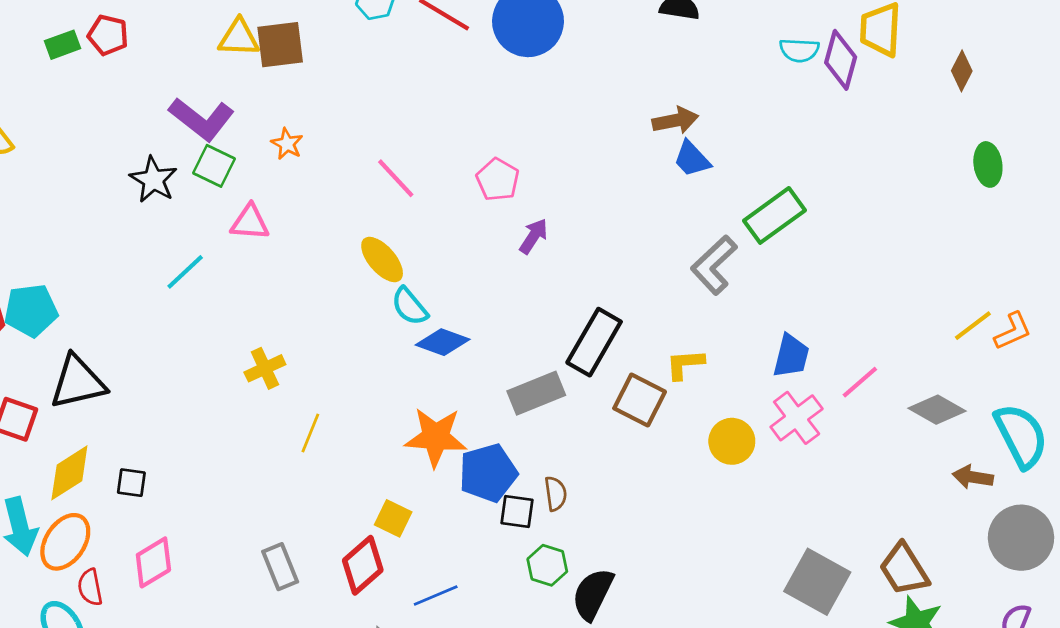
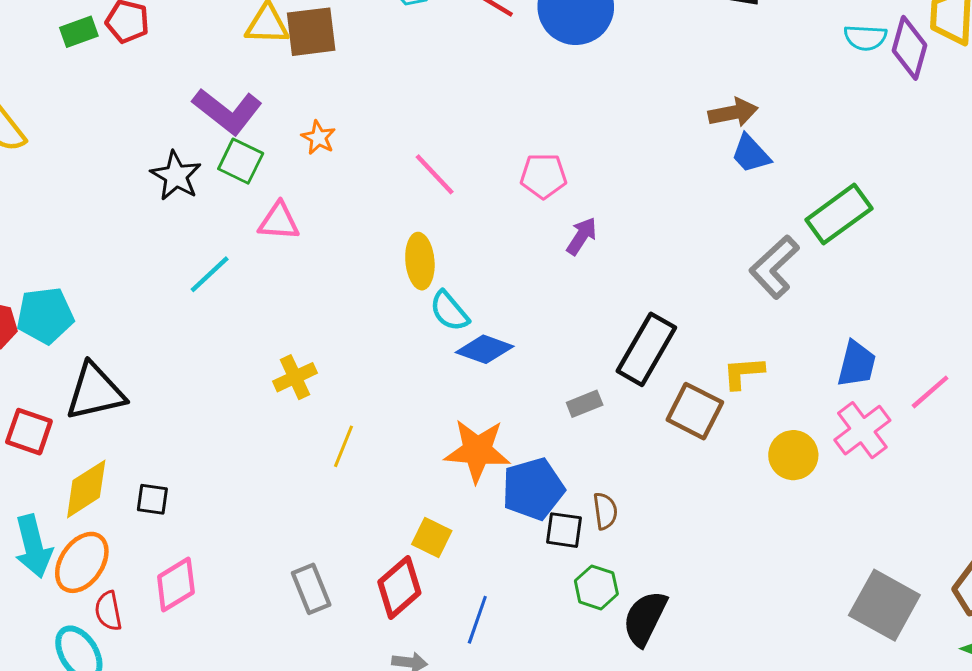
pink pentagon: (498, 180) -> (543, 176), turned -30
yellow ellipse: (382, 260) -> (420, 261), turned 36
gray rectangle: (536, 393) -> (585, 404), size x0.6
blue line: (436, 596) -> (477, 620), turned -48

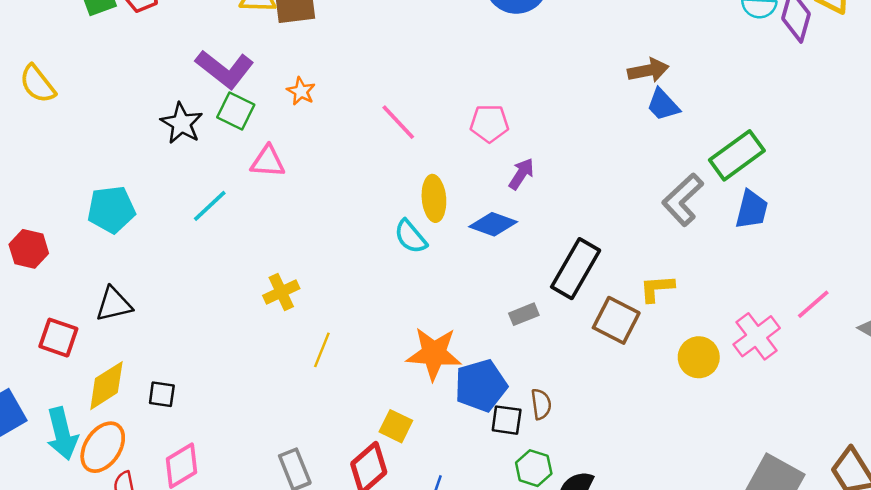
yellow ellipse: (420, 261) -> (434, 198), moved
cyan pentagon: (45, 315) -> (111, 209), moved
blue diamond: (485, 349) -> (493, 224), moved
blue trapezoid: (857, 364) -> (752, 209), moved
black triangle: (95, 392) -> (114, 304), size x0.7

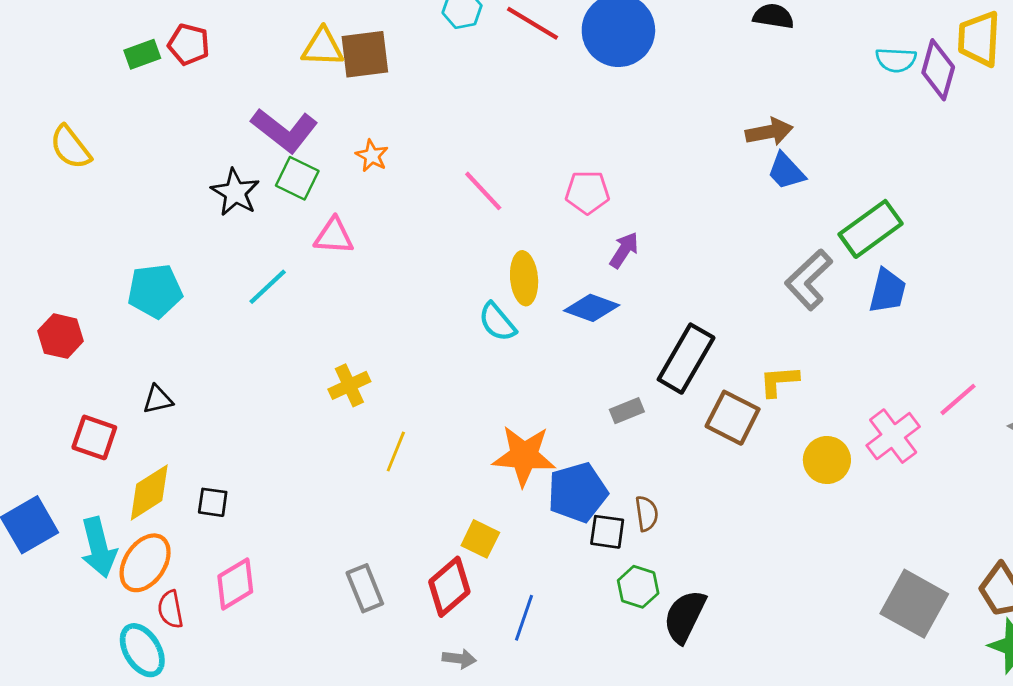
black triangle: (114, 304) -> (158, 399), size x0.7

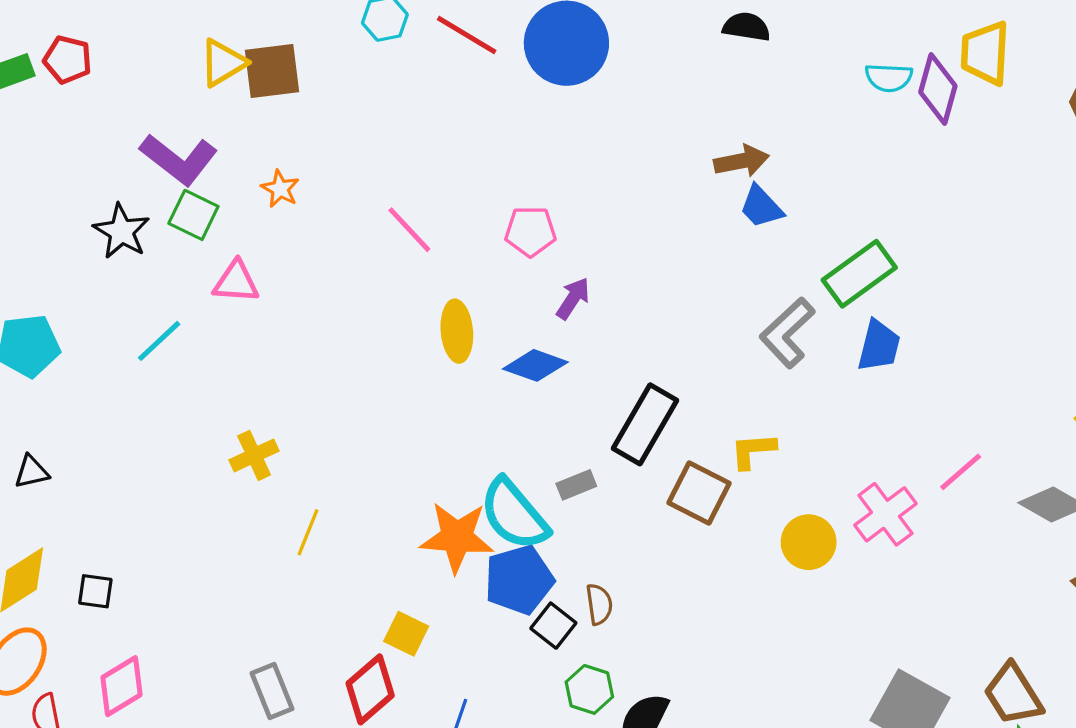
yellow triangle: (323, 47) -> (223, 63), turned -33
cyan semicircle: (497, 322) -> (514, 514), moved, size x1.6
black square: (607, 532) -> (553, 626), turned 30

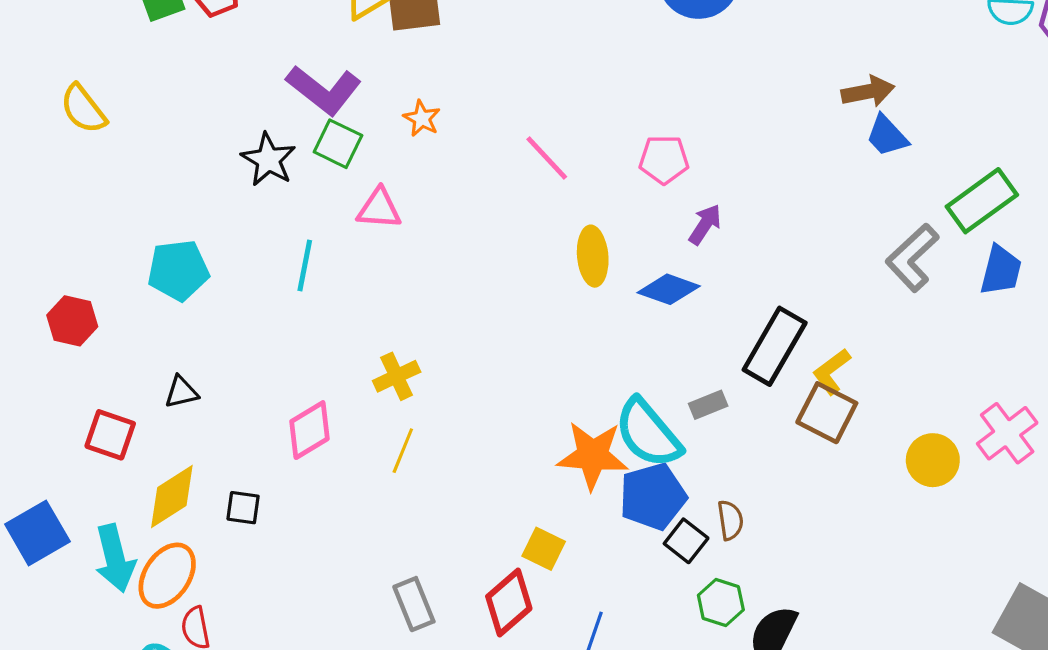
cyan line: (159, 341) -> (305, 266), turned -36
yellow L-shape: (753, 451) -> (832, 372), moved, turned -33
yellow line: (308, 532) -> (403, 451), moved
pink diamond: (121, 686) -> (310, 430), moved

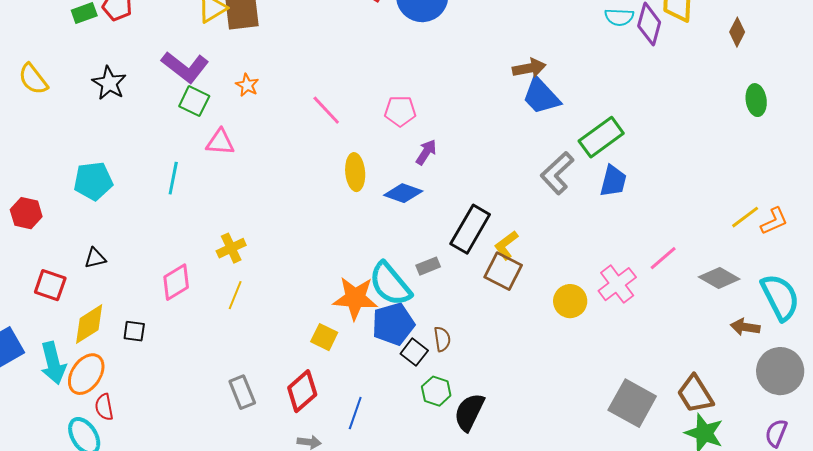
blue trapezoid: (887, 136) -> (541, 96), size x1.4
black star: (268, 160) -> (109, 83), moved
yellow square: (544, 549) -> (324, 337), moved

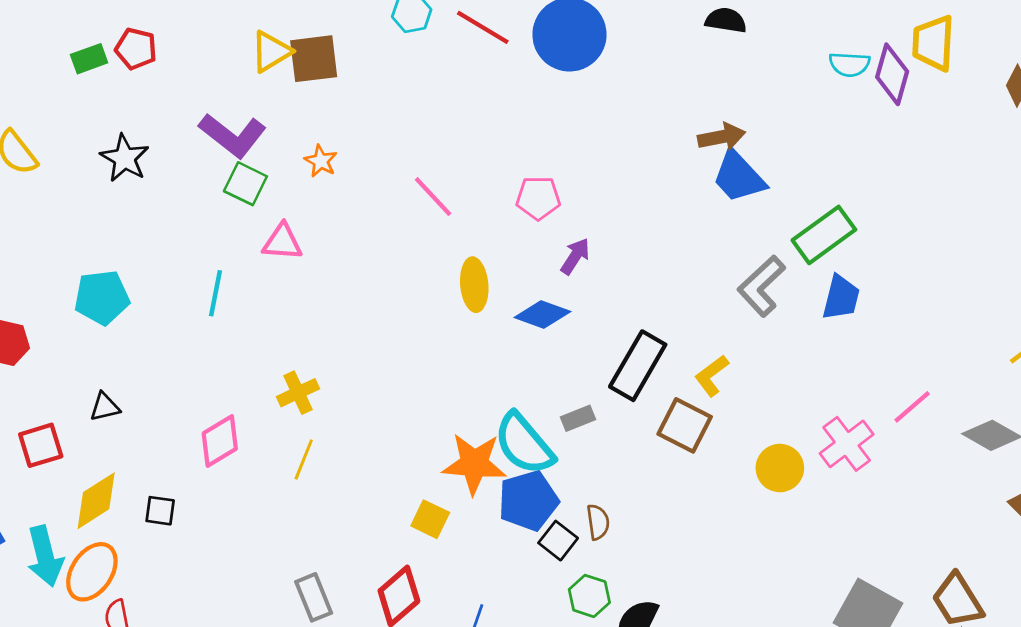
yellow L-shape: (506, 245) -> (712, 376), moved
red square: (50, 285) -> (41, 445), turned -36

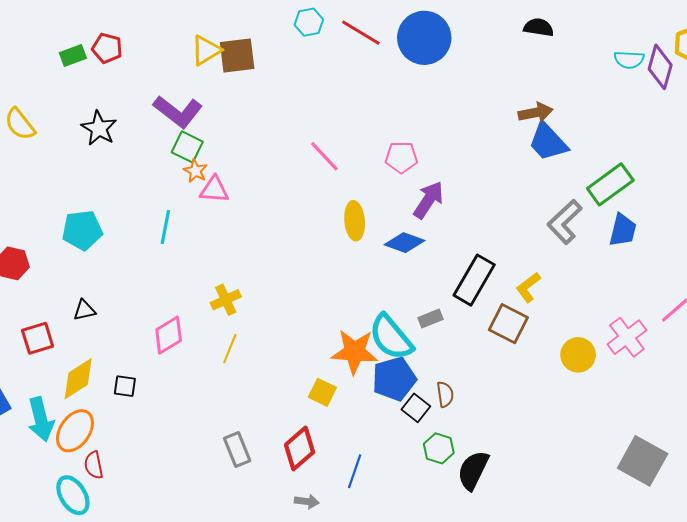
orange star: (321, 161) -> (196, 171), moved
purple arrow: (575, 256) -> (428, 200), size x1.4

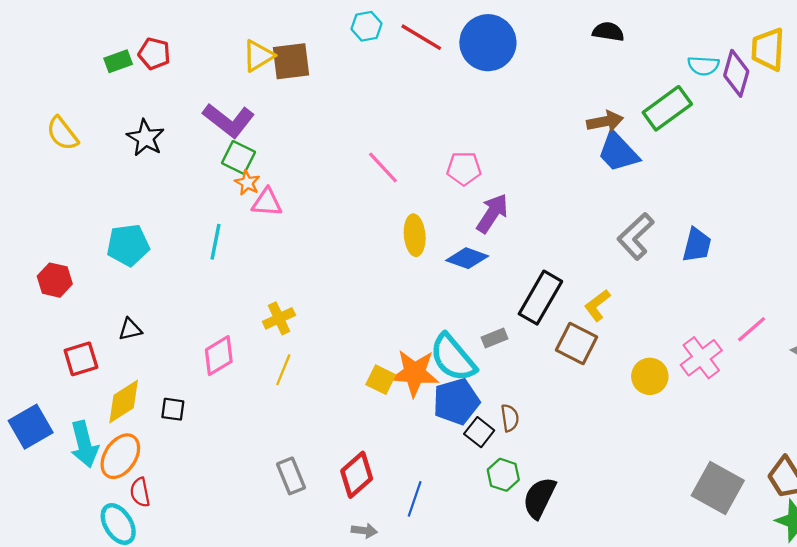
green rectangle: (610, 184) -> (667, 108), moved
yellow square: (322, 392) -> (381, 380), moved

